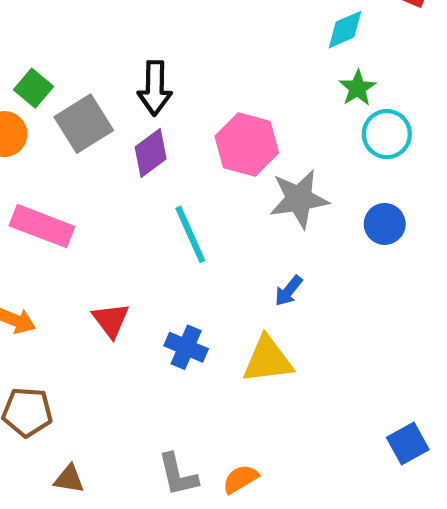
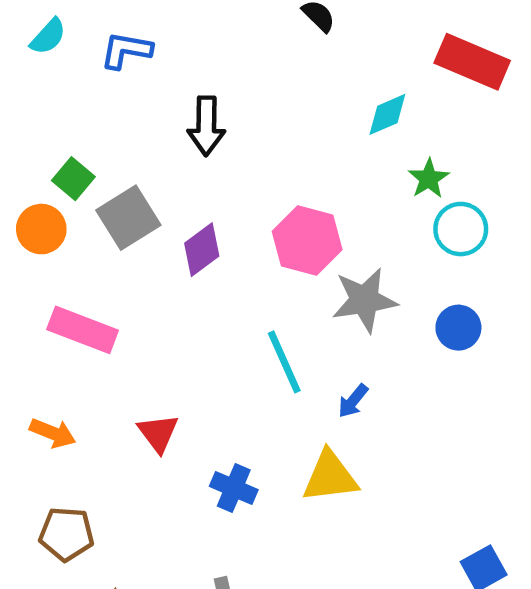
cyan diamond: (345, 30) -> (387, 114), moved
black arrow: (155, 88) -> (206, 126), moved
cyan line: (190, 234) -> (284, 362), moved
blue cross: (186, 347) -> (234, 488), moved

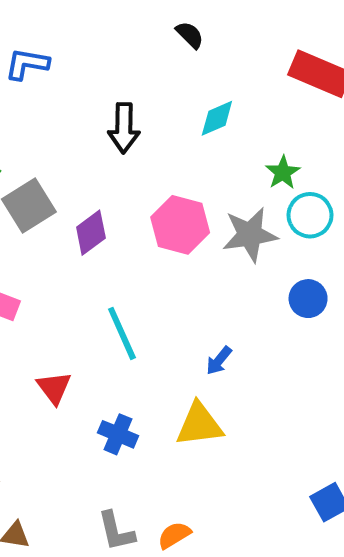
cyan diamond: (387, 114) -> (217, 118), moved
black arrow: (206, 126) -> (124, 128), moved
gray star: (364, 300) -> (250, 235), moved
cyan line: (284, 362) -> (122, 333), moved

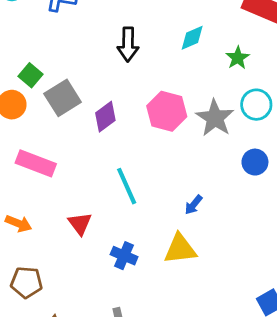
green star: (283, 173) -> (238, 58), moved
gray star: (250, 235) -> (215, 118), turned -30

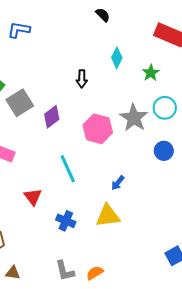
cyan diamond: (192, 38) -> (117, 58), turned -40
black arrow: (128, 44) -> (82, 79), moved, size x0.7
pink hexagon: (167, 111) -> (98, 129), moved

